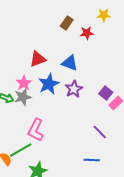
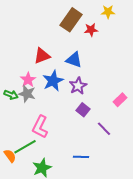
brown rectangle: (67, 23) -> (71, 20), size x1.6
purple square: (106, 93) -> (83, 110), moved
gray star: (23, 97) -> (27, 94), turned 30
blue line: (92, 160) -> (81, 157), moved

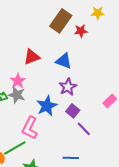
blue star: (53, 81) -> (47, 106), moved
purple line: (104, 129) -> (84, 129), moved

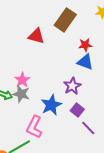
red star: (81, 31) -> (85, 45), moved
red triangle: (32, 57) -> (36, 36), moved, turned 36
blue triangle: (64, 61) -> (85, 62), moved

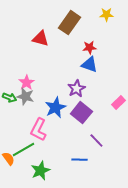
purple square: (77, 110) -> (81, 113), size x1.5
purple line: (88, 128) -> (96, 141), moved

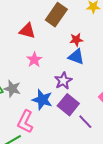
pink star: (26, 83) -> (34, 60), moved
blue star: (55, 108) -> (42, 100), turned -30
purple line: (96, 141) -> (85, 122), moved

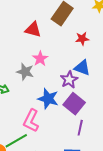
blue triangle: (76, 57) -> (82, 68), moved
gray star: (12, 89) -> (25, 72), moved
purple line: (85, 122) -> (80, 128), moved, turned 56

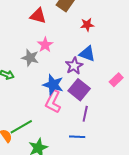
pink L-shape: (31, 121) -> (53, 102), moved

